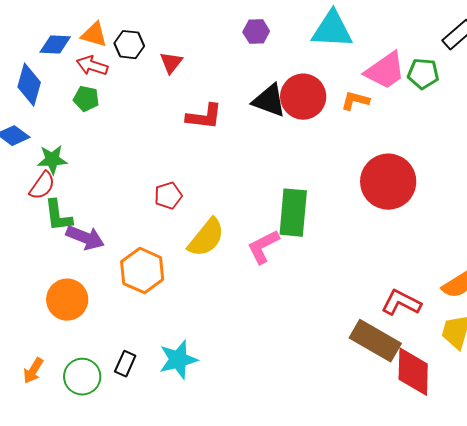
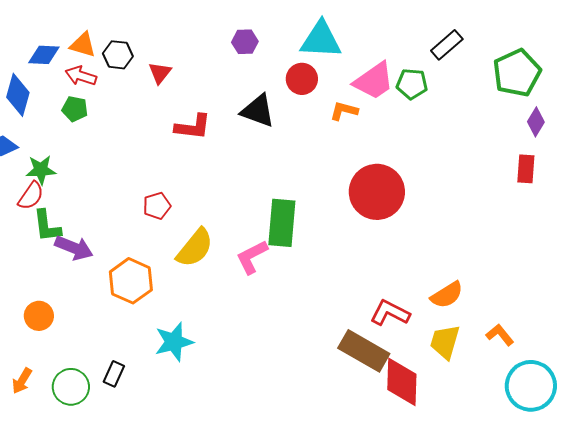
red circle: (303, 97) -> (302, 79), moved, size x0.7
orange circle: (67, 300) -> (39, 316), moved, size x0.7
cyan star: (178, 360) -> (174, 342), moved

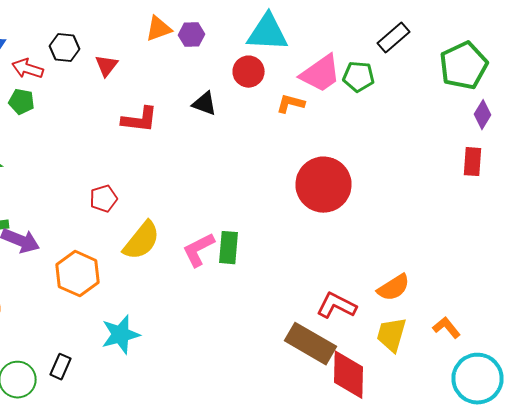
orange triangle: (83, 45) -> (158, 29), moved, turned -36
black triangle: (258, 111) -> (204, 104), size x0.7
green rectangle: (282, 223) -> (228, 248), moved, size x0.7

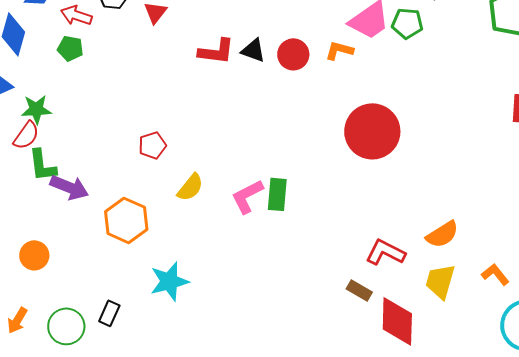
red circle: (248, 72) -> (293, 54), moved
red L-shape: (140, 120) -> (216, 51), moved
yellow semicircle: (142, 241) -> (190, 187), size x0.7
brown rectangle: (310, 344) -> (359, 290), size x0.5

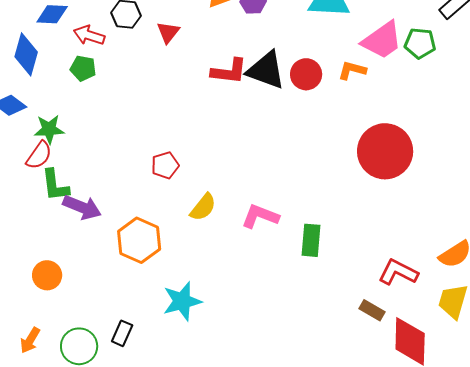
black triangle: (253, 50) -> (266, 70), size x1.6
green rectangle: (277, 194) -> (311, 240), moved
pink L-shape: (247, 196) -> (260, 216), turned 48

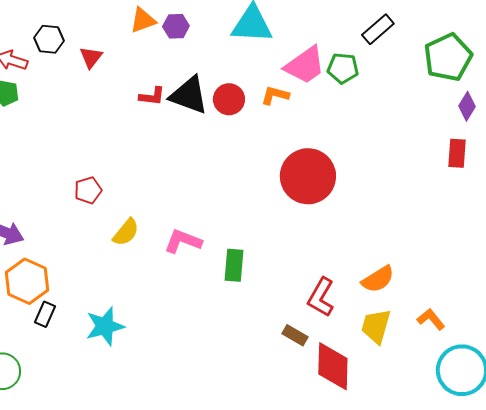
red L-shape: (229, 71) -> (152, 96), size x0.7
orange hexagon: (139, 240) -> (27, 281), moved
red L-shape: (398, 272) -> (321, 297), turned -87
black rectangle: (122, 333) -> (45, 314), moved

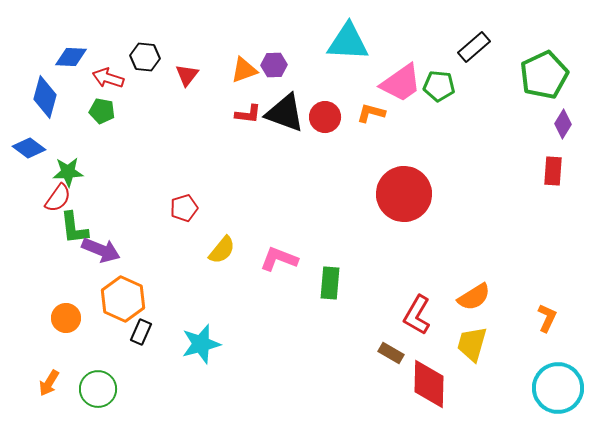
orange triangle: (143, 20) -> (244, 70), moved
purple hexagon: (176, 26) -> (274, 65), moved
orange L-shape: (431, 319) -> (547, 318), moved, turned 64

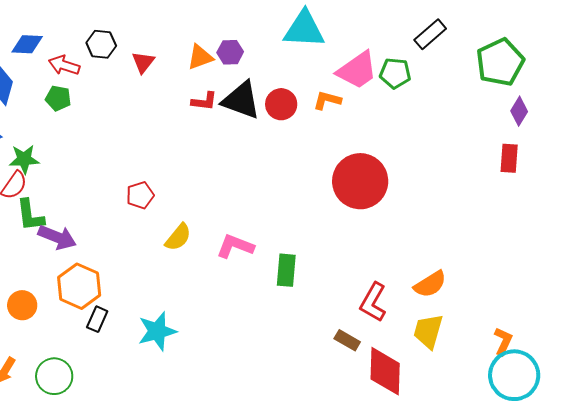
orange L-shape: (547, 318) -> (503, 341), moved

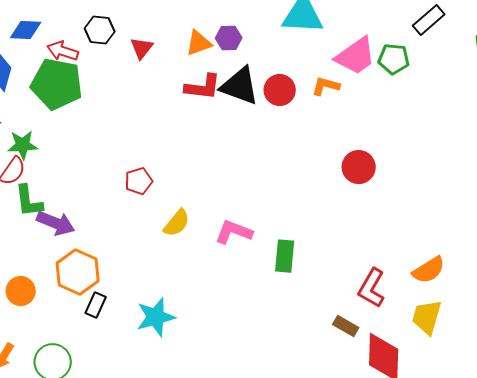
green pentagon: (58, 98) -> (57, 84), size x2.0
red L-shape: (204, 101) -> (203, 87), size x1.4
red circle: (360, 181) -> (359, 167), size x0.6

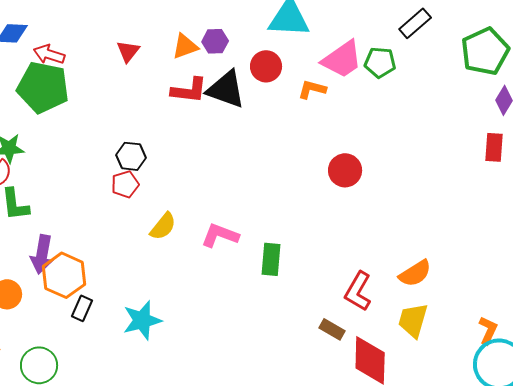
black hexagon: (100, 30) -> (131, 156), moved
red circle: (280, 90) -> (266, 66), moved
purple arrow: (56, 223) -> (42, 254), moved, turned 78

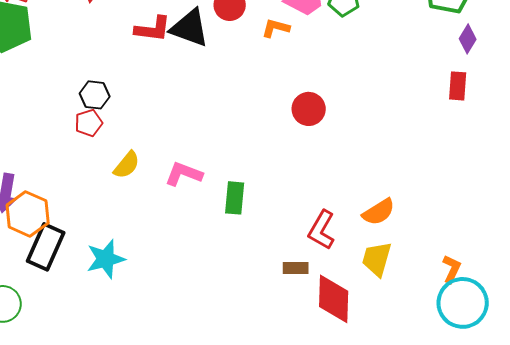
black rectangle: (82, 308) -> (46, 247), size x1.8
brown rectangle: (332, 329) -> (296, 268), turned -30

